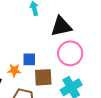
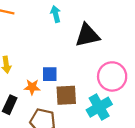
pink circle: (70, 53) -> (112, 76), moved

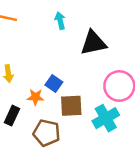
blue square: (50, 74) -> (54, 84), turned 35

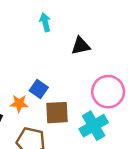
black triangle: (93, 43) -> (81, 46), size x0.7

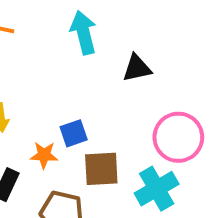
cyan arrow: (45, 22) -> (84, 33), size x1.5
blue square: (39, 89) -> (74, 133), turned 36

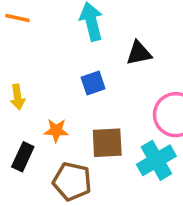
blue square: (74, 133) -> (93, 83), moved

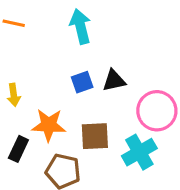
black triangle: (139, 53) -> (114, 81), moved
orange star: (56, 130) -> (49, 125), size x1.5

